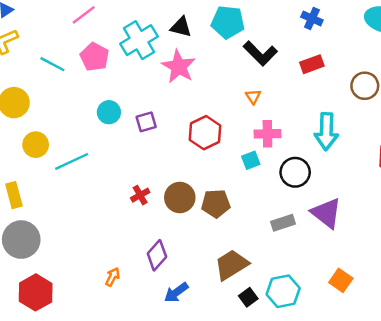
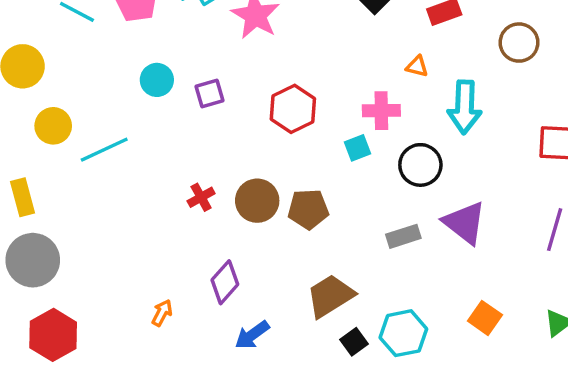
orange triangle: (253, 97) -> (417, 66), moved, turned -42

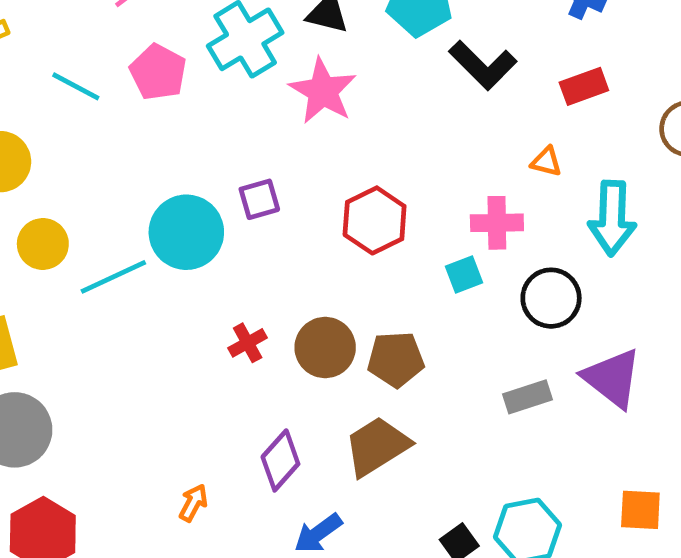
cyan circle: (157, 80) -> (186, 232), moved, size x1.6
brown trapezoid: (330, 296) -> (377, 446), moved
orange square: (485, 318) -> (640, 510), turned -32

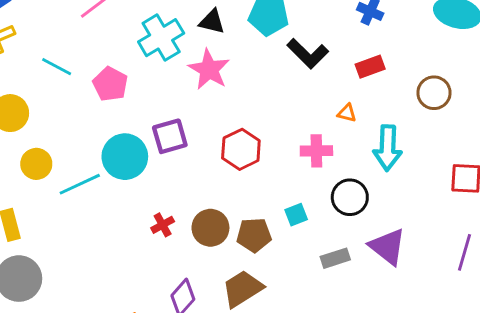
pink pentagon: (158, 72) -> (110, 84), moved
purple square: (259, 199) -> (170, 136), size x1.4
cyan square: (464, 275) -> (296, 215), moved

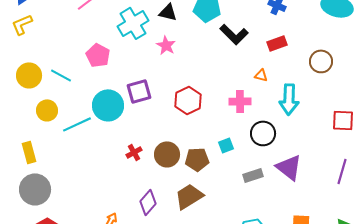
cyan line: (57, 67) -> (61, 75), moved
pink star: (209, 70) -> (166, 45), size x0.7

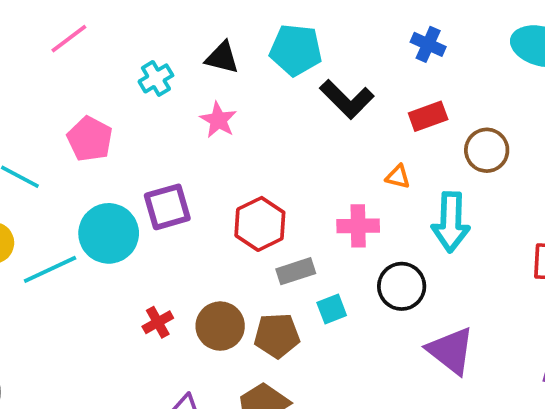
cyan cross: (133, 23) -> (156, 78), size x0.6
brown circle: (321, 61) -> (487, 150), moved
gray rectangle: (253, 175) -> (296, 271), moved

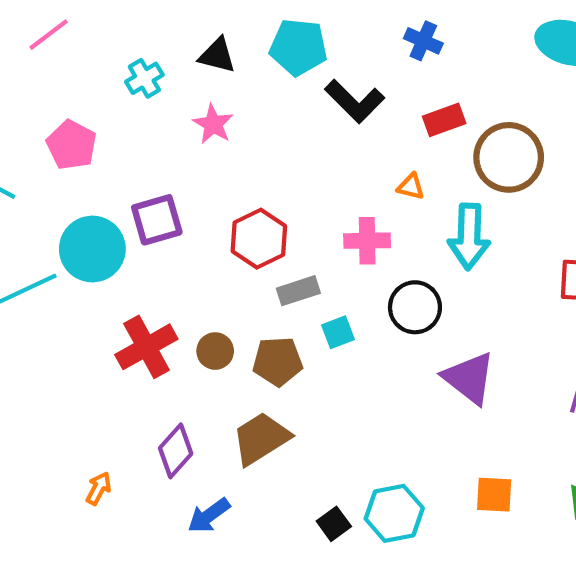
blue cross: (428, 44) -> (423, 41), moved
brown circle: (487, 150) -> (509, 157), size x1.4
red cross: (158, 322) -> (146, 347), size x1.8
brown circle: (220, 326) -> (215, 351), size x0.7

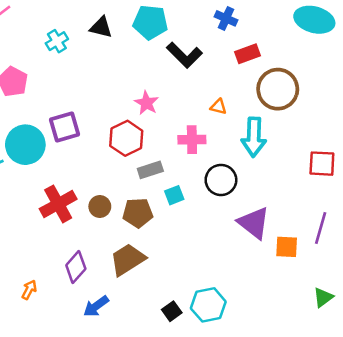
red rectangle: (444, 120) -> (247, 54), moved
pink star: (213, 124) -> (147, 103), moved
orange square: (494, 495) -> (287, 247), moved

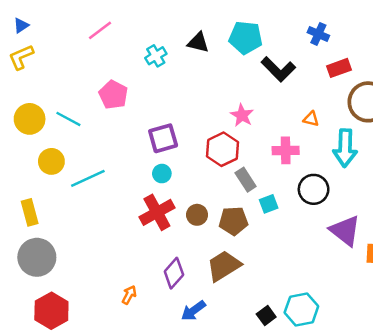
cyan circle: (25, 145) -> (162, 174), moved, size x0.5
gray rectangle: (150, 170) -> (246, 180), turned 75

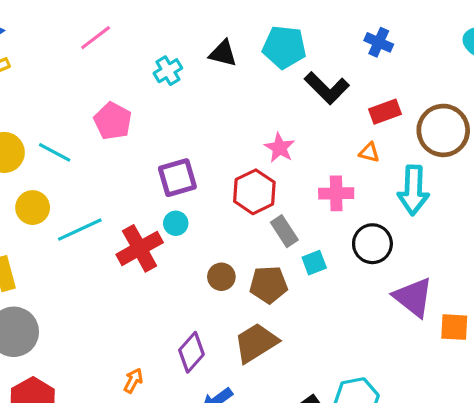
red rectangle: (339, 68) -> (385, 112), moved
red cross: (157, 212) -> (140, 248), moved

